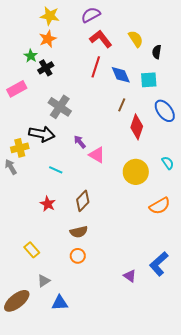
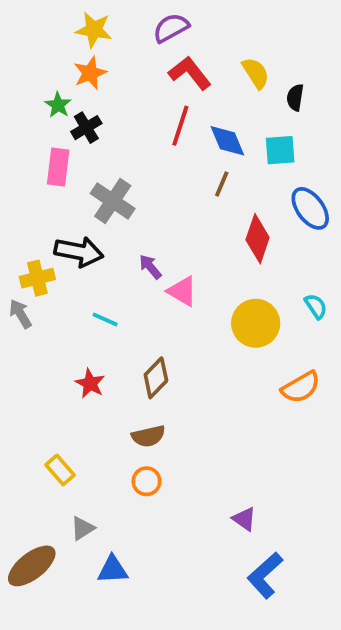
pink rectangle: (17, 89) -> (58, 167), moved, turned -54
brown line: (122, 105) -> (222, 184), moved
blue L-shape: (159, 264) -> (265, 575), moved

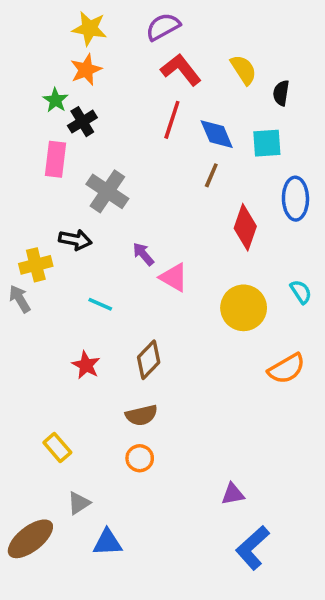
blue ellipse: (310, 208) -> (295, 199), turned 36
black arrow: (79, 252) -> (75, 240), size x0.7
purple triangle: (244, 519) -> (233, 494), turned -45

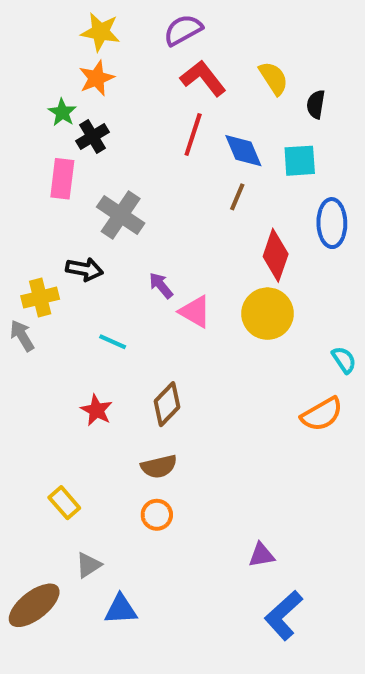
cyan semicircle: (301, 292) -> (344, 360), moved
yellow circle: (244, 308) -> (268, 314), moved

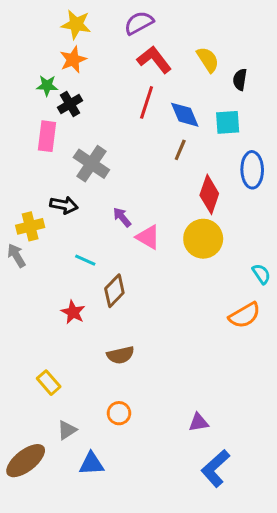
green star: (62, 112) -> (47, 86), turned -30
brown diamond: (167, 404) -> (114, 291), moved
orange circle: (157, 515) -> (119, 413), moved

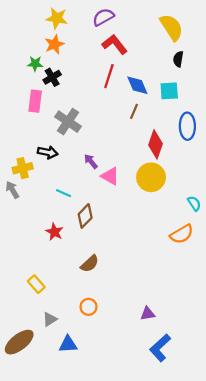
yellow semicircle: (208, 60) -> (171, 27), moved, size x1.4
brown semicircle: (121, 355) -> (90, 264), turned -30

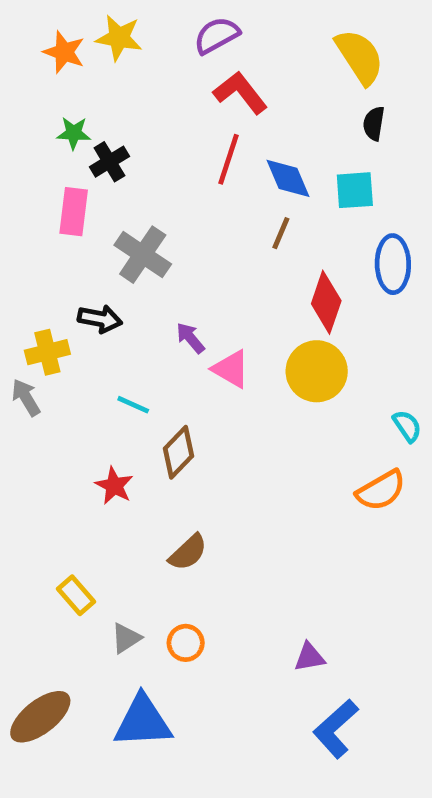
orange star: (54, 44) -> (64, 52), moved, turned -30
gray triangle: (50, 319) -> (126, 638), moved
blue triangle: (68, 344) -> (143, 722), size x1.5

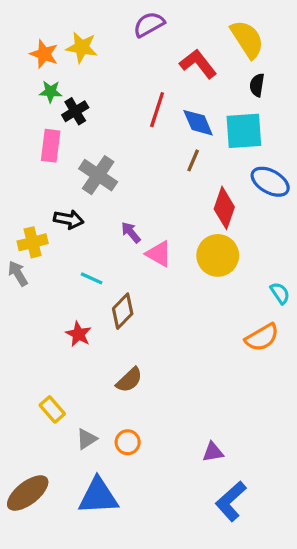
yellow star: (119, 38) -> (82, 47), moved
orange star: (64, 52) -> (44, 54), moved
red L-shape: (240, 93) -> (198, 64), moved
cyan square: (355, 190) -> (244, 131), size x1.4
blue ellipse: (393, 264) -> (270, 182), turned -60

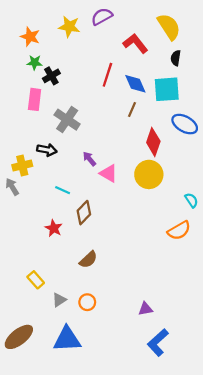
yellow star: (82, 47) -> (69, 27), moved

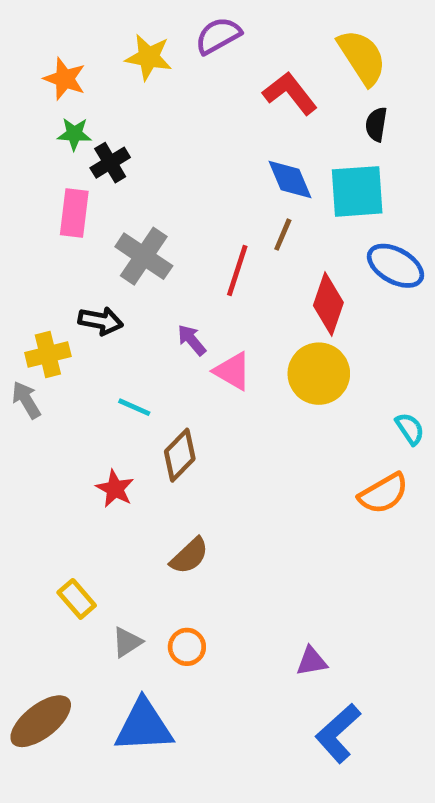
red line: (107, 75) -> (237, 271), moved

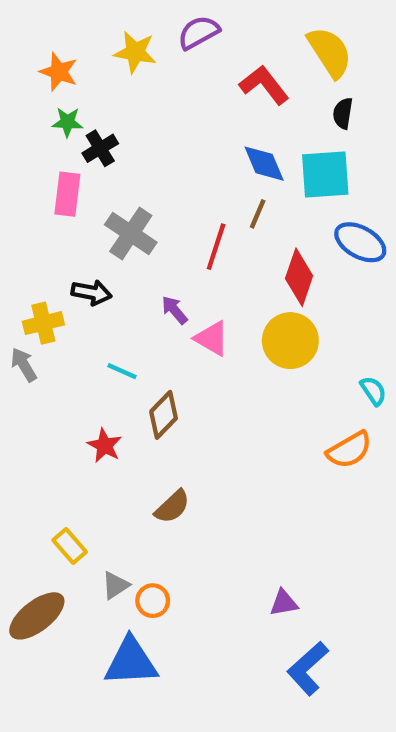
orange circle: (187, 647) -> (153, 601), moved
brown ellipse: (41, 721) -> (37, 616), moved

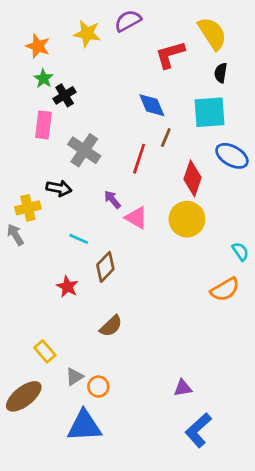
red L-shape: (264, 85) -> (170, 55), turned -68
green star: (67, 122) -> (43, 78), turned 30
blue diamond: (264, 164) -> (152, 105), moved

